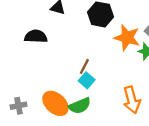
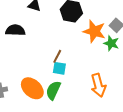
cyan square: (87, 80) -> (59, 68), turned -32
green semicircle: (80, 106) -> (53, 90), turned 138

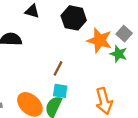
cyan square: (59, 68) -> (60, 91), moved

